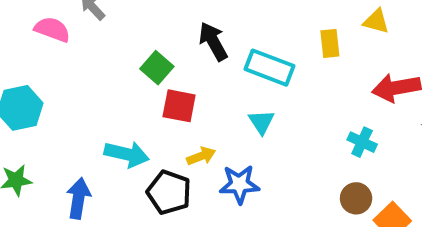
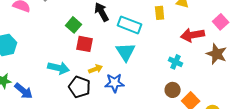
cyan triangle: (261, 122) -> (126, 52), size x1.5
blue arrow: (78, 198) -> (24, 91), moved, turned 120

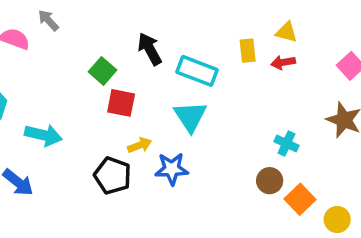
red arrow: (193, 35) -> (283, 62), moved, size x0.6
cyan cross: (176, 62) -> (286, 144), moved
cyan arrow: (59, 68) -> (43, 135), moved

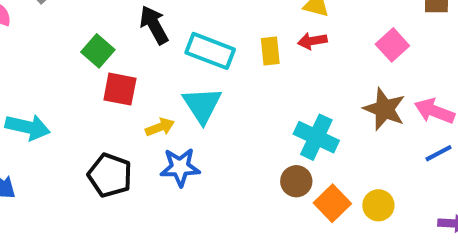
yellow rectangle: (248, 51) -> (270, 51), moved
cyan cross: (286, 144) -> (316, 137), size x1.5
yellow arrow: (140, 145) -> (160, 127), moved
yellow circle: (337, 219) -> (378, 205), moved

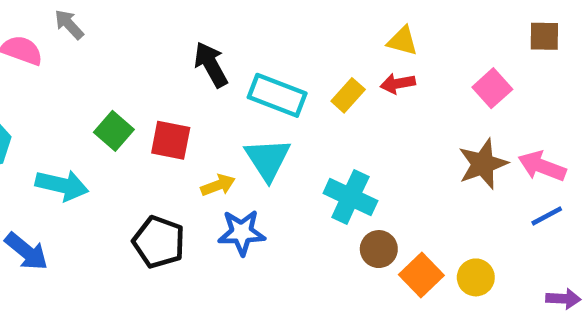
green square: (98, 51) -> (114, 131), moved
yellow rectangle: (270, 51) -> (348, 95), turned 48
brown star: (384, 109) -> (483, 164), turned 30
cyan cross: (316, 137) -> (350, 197), moved

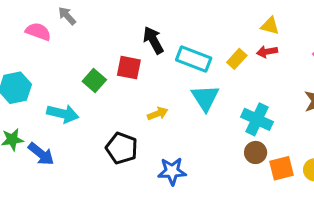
red square: (171, 140) -> (129, 68), moved
cyan triangle: (268, 159) -> (205, 98), moved
cyan cross: (350, 197) -> (257, 119), moved
blue star: (242, 232) -> (172, 171), moved
orange square: (421, 275) -> (281, 168), turned 30

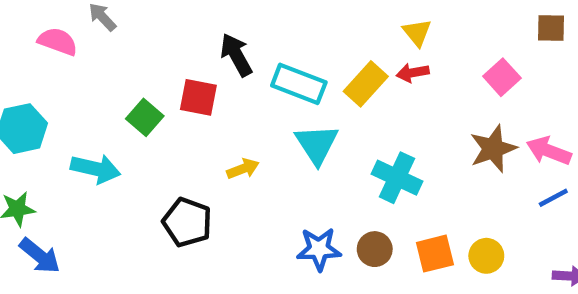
yellow triangle: (270, 26) -> (417, 33), turned 36
yellow rectangle: (237, 59) -> (366, 84), size x1.4
brown circle: (256, 152) -> (375, 249), moved
blue arrow: (41, 154) -> (40, 256), moved
blue star: (172, 171) -> (319, 249), moved

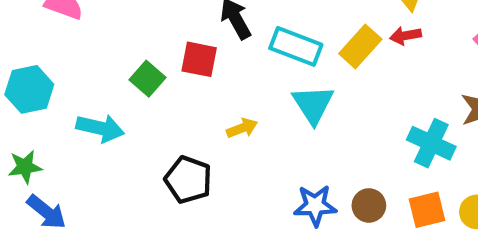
cyan cross: (397, 178) -> (431, 143), moved

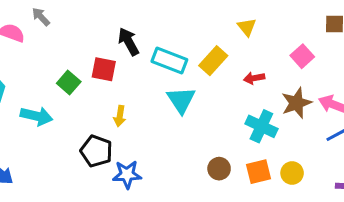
red arrow: (405, 36) -> (254, 78), moved
yellow arrow: (242, 128) -> (120, 116), moved, turned 120
blue star: (315, 205) -> (127, 174), moved

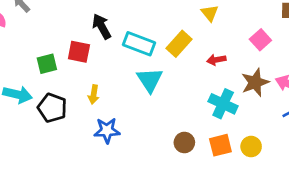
green square: (69, 82) -> (47, 64), turned 35
black pentagon: (96, 151) -> (52, 108), moved
blue star: (127, 174) -> (107, 130), moved

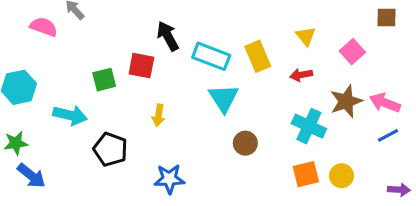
yellow triangle: (210, 13) -> (306, 36), moved
yellow rectangle: (179, 44) -> (258, 56), turned -65
black pentagon: (52, 108) -> (110, 149), moved
blue star: (107, 130) -> (169, 179), moved
brown circle: (184, 143) -> (245, 143), moved

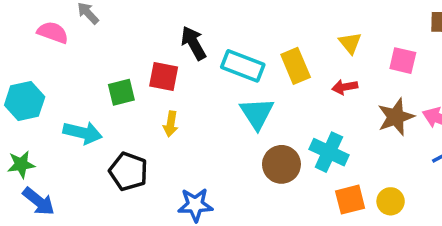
pink square: (352, 52) -> (403, 61), turned -35
yellow arrow: (158, 115) -> (171, 124), moved
cyan cross: (309, 126) -> (329, 152), moved
brown circle: (245, 143) -> (281, 164), size x1.4

